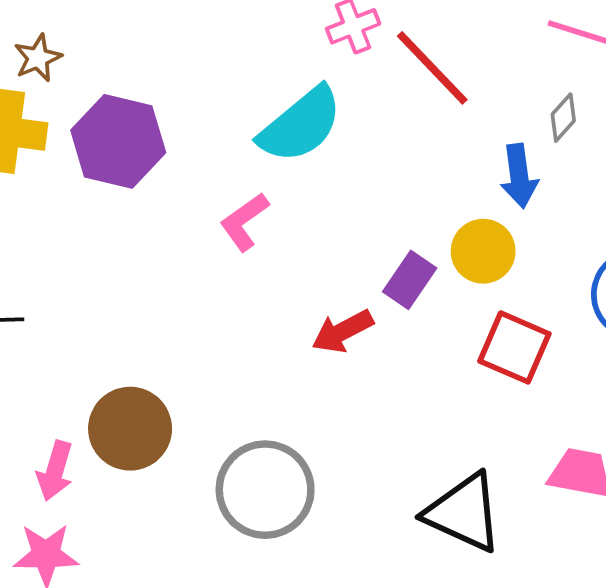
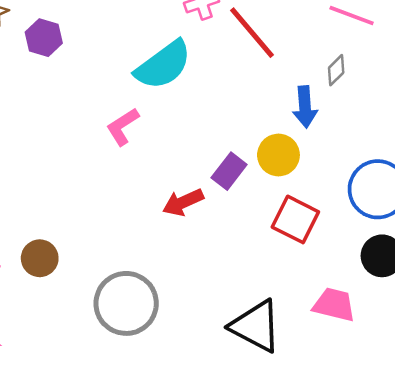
purple hexagon: (118, 141) -> (44, 38), moved, size x0.6
brown circle: (130, 429) -> (40, 258), size x0.7

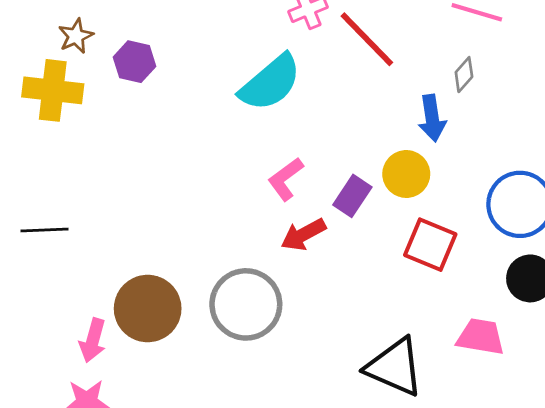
pink L-shape: (123, 127) -> (286, 179), moved
brown circle: (40, 258) -> (148, 309), size x1.6
gray circle: (126, 303) -> (246, 304), moved

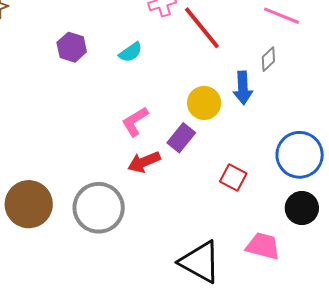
purple hexagon: (134, 62) -> (72, 47), moved
cyan semicircle: (270, 83) -> (131, 52), size x0.5
yellow circle: (406, 174) -> (204, 103), moved
red square: (430, 245) -> (233, 178), size x0.7

